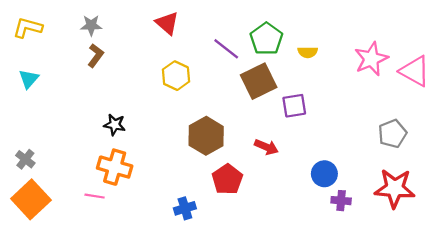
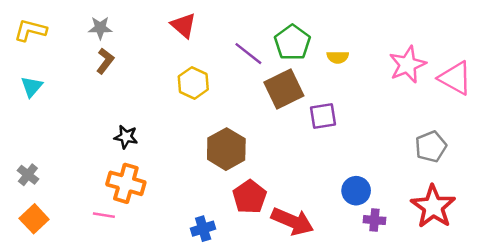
red arrow: (266, 147) -> (292, 221), moved, size x1.6
red star: (395, 188) -> (433, 207), turned 30
orange square: (31, 199) -> (34, 219), size x0.7

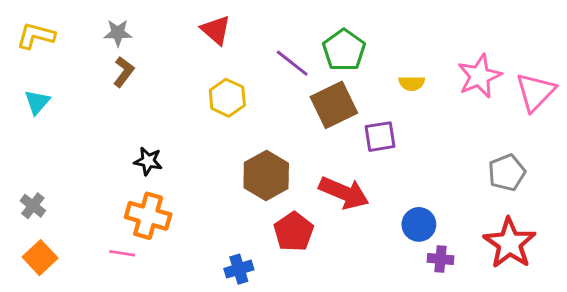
yellow semicircle: (338, 57) -> (412, 83), moved
pink triangle: (455, 78) -> (536, 92), turned 45
red arrow: (292, 221) -> (344, 193), moved

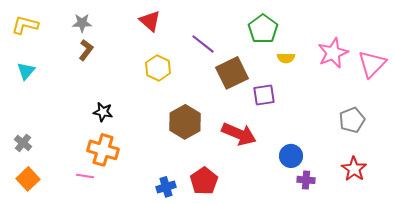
green pentagon: (344, 50) -> (263, 29), moved
red pentagon: (294, 232) -> (204, 181), moved
red star: (510, 243) -> (354, 169), size x0.7

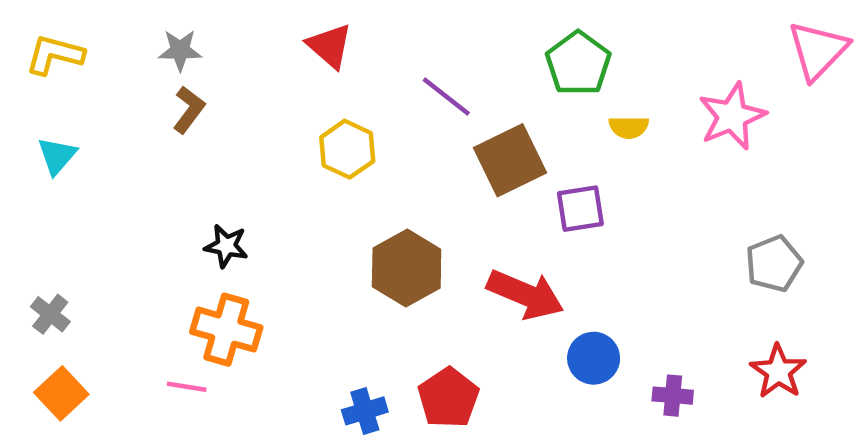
pink triangle: (372, 64) -> (818, 50), moved
blue circle: (291, 156) -> (594, 358), moved

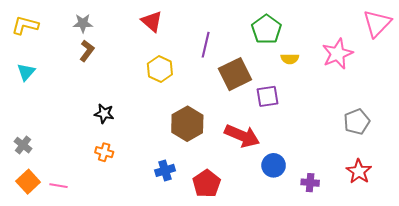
purple line: (446, 96) -> (206, 45), turned 65
orange cross: (226, 330) -> (104, 152), size x0.6
pink line: (187, 387) -> (58, 186), moved
blue cross: (365, 411) -> (165, 170), moved

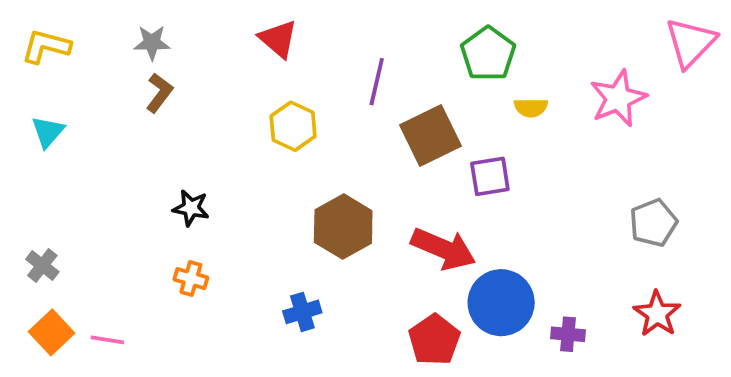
blue circle: (274, 165) -> (501, 303), size x1.5
red pentagon: (207, 184) -> (434, 340), moved

